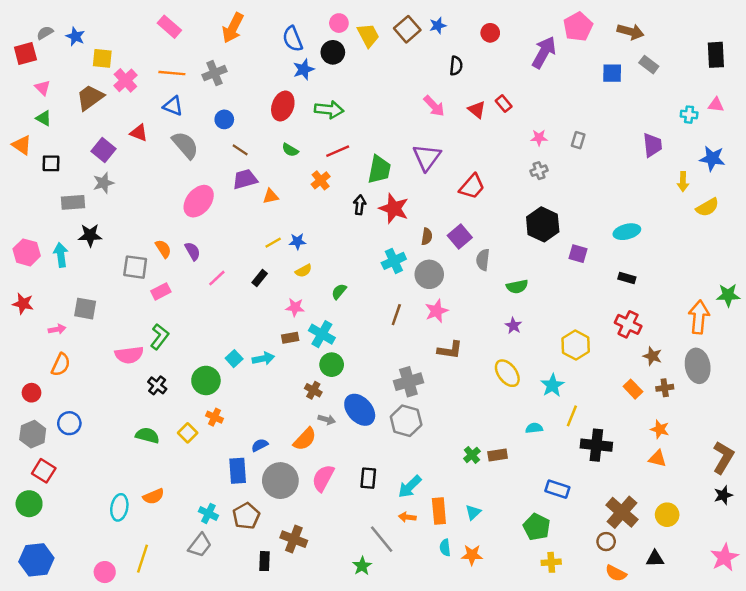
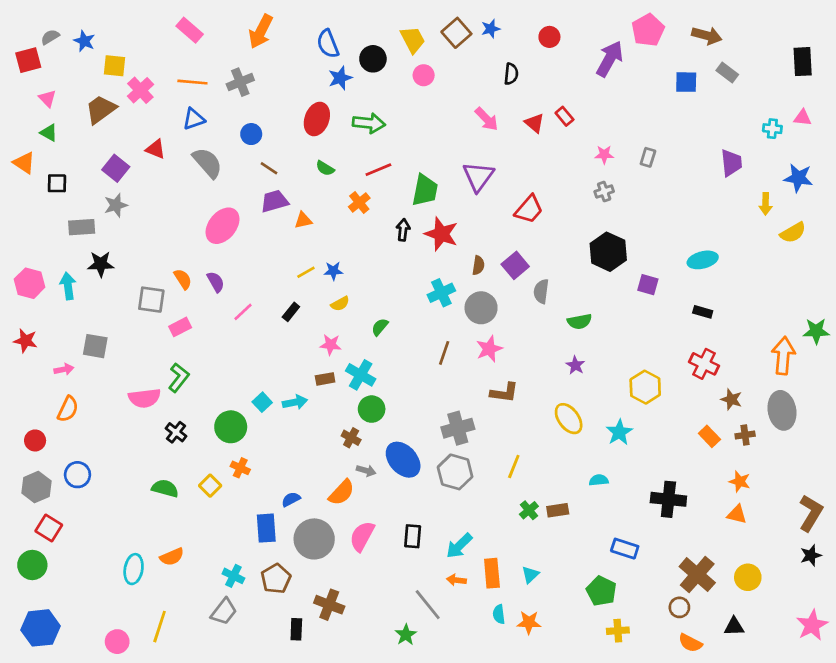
pink circle: (339, 23) -> (424, 75), moved
blue triangle: (173, 106) -> (194, 119), turned -40
yellow line: (572, 416) -> (514, 466), moved

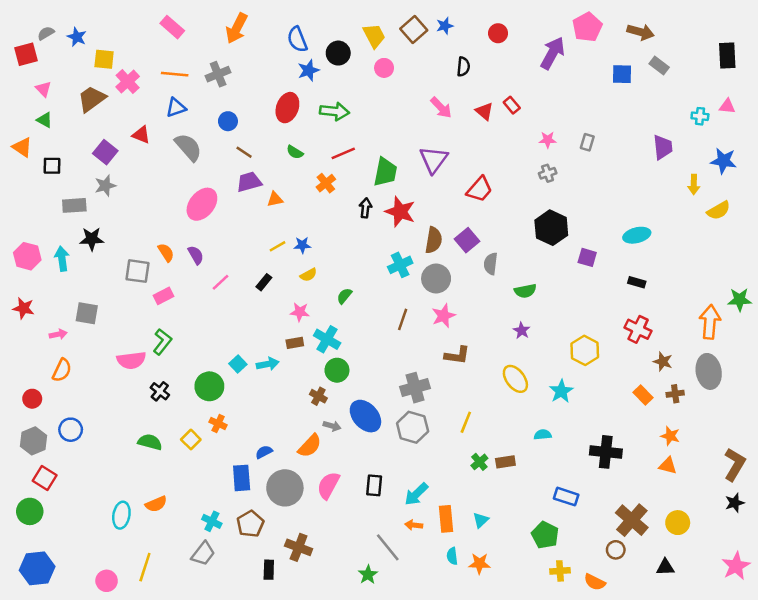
brown semicircle: (478, 265) -> (434, 240), size x1.5
orange semicircle: (690, 643) -> (595, 582), moved

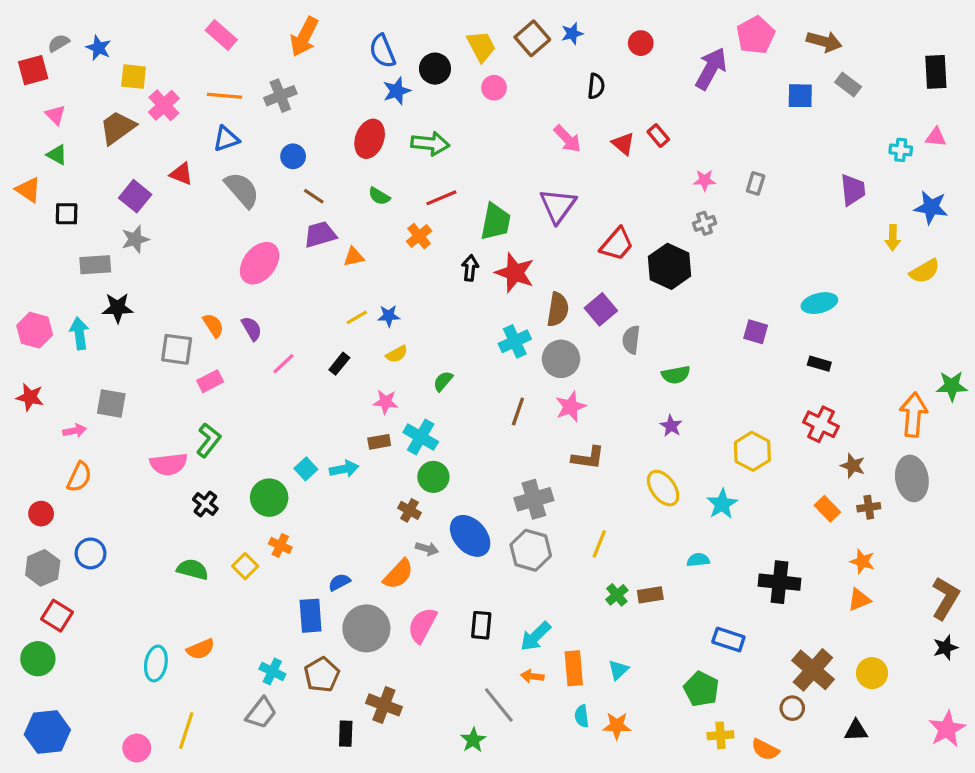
black hexagon: (551, 228) -> (669, 266), moved
orange triangle: (668, 466) -> (859, 600), turned -36

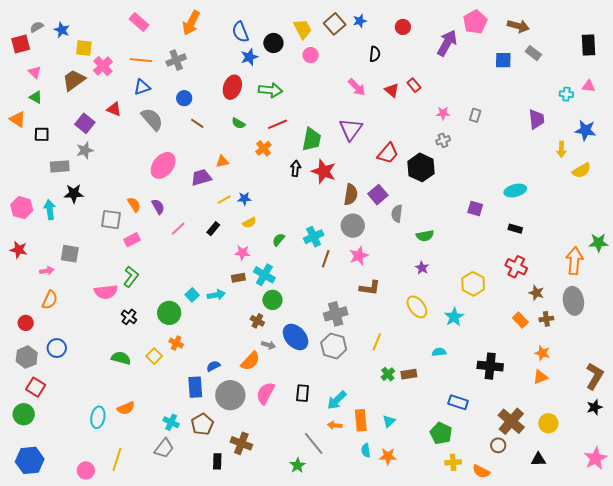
purple trapezoid: (320, 234) -> (201, 177), moved
cyan cross: (515, 341) -> (314, 237), moved

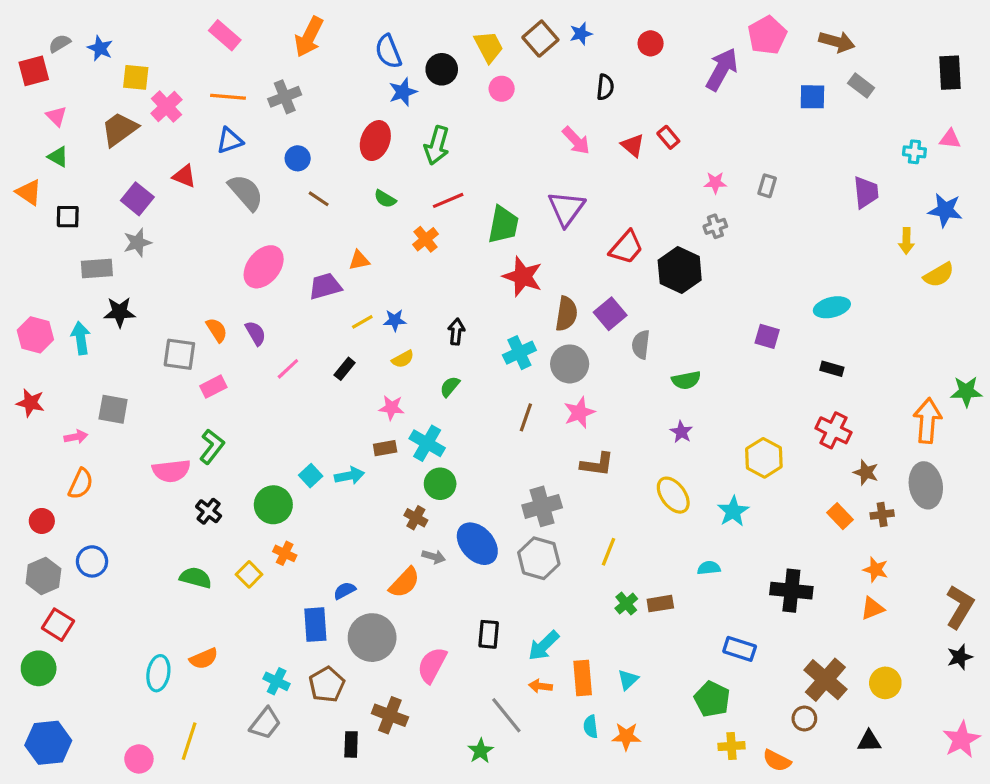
green arrow: (270, 90) -> (437, 145), turned 100
black arrow: (296, 168) -> (456, 332), moved
cyan cross: (314, 237) -> (519, 353), moved
pink semicircle: (265, 393) -> (432, 665), moved

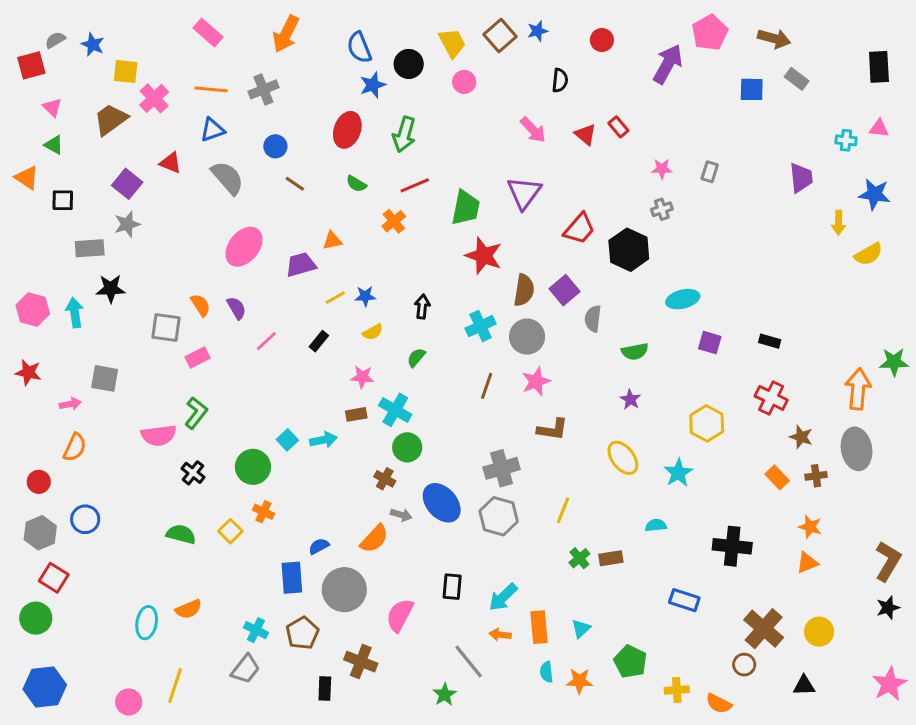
cyan ellipse: (832, 307) -> (683, 299), moved
purple square: (767, 336) -> (710, 343), moved
green pentagon: (712, 699) -> (630, 662), moved

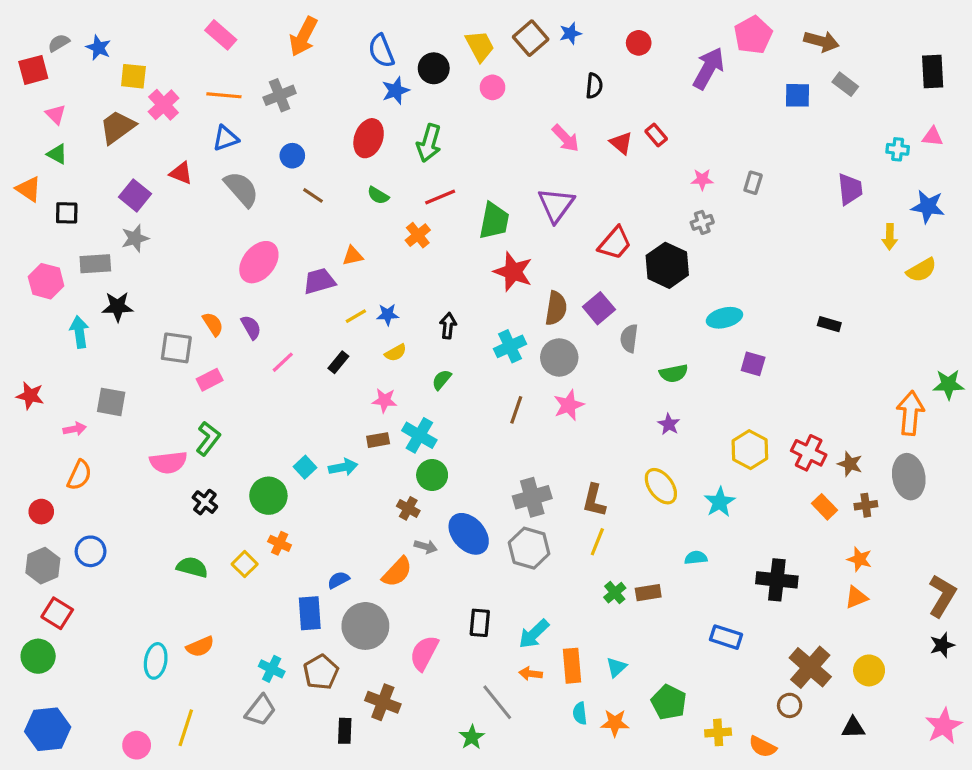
pink hexagon: (33, 310) -> (46, 281), moved
black rectangle: (770, 341) -> (829, 324), moved
red cross: (771, 398) -> (809, 453), moved
brown L-shape: (552, 429) -> (594, 500), moved, turned 96

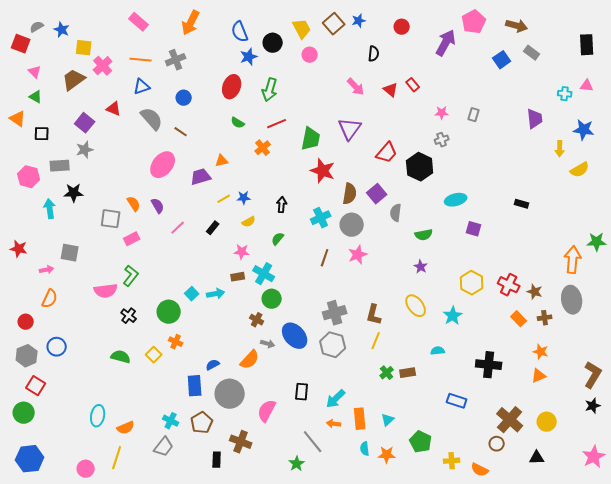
red square: (33, 70) -> (21, 44), turned 36
blue square: (798, 95) -> (502, 60), turned -36
brown line: (313, 195) -> (181, 132), moved
orange semicircle: (200, 647) -> (126, 428), moved

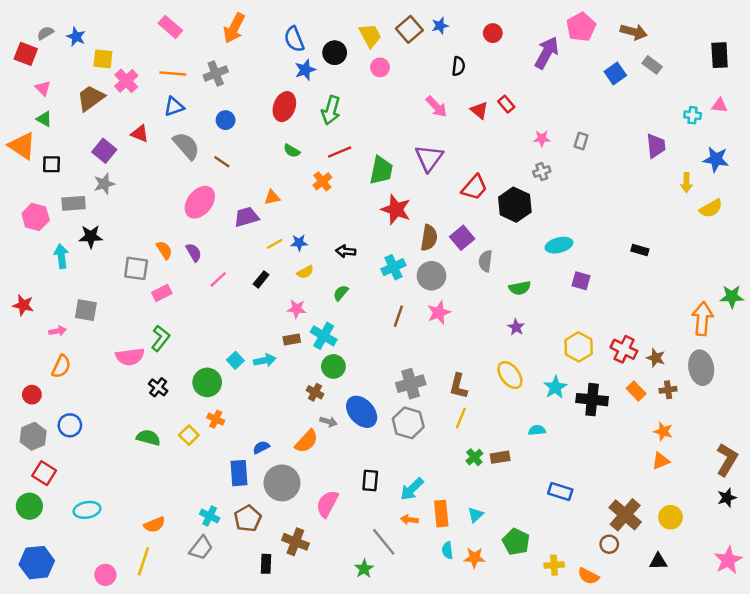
orange triangle: (18, 119) -> (22, 146), size x1.4
black arrow: (282, 205) -> (346, 251), turned -91
black cross: (489, 365) -> (592, 400), moved
cyan ellipse: (98, 416) -> (87, 510), moved, turned 70

